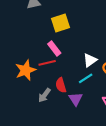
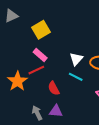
cyan line: (86, 78) -> (76, 77), turned 72
gray arrow: (44, 95) -> (37, 113), moved, turned 128
purple triangle: (76, 99) -> (56, 111), moved, turned -40

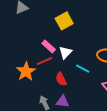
yellow square: (41, 30) -> (64, 21), moved
white triangle: (76, 59) -> (65, 52), moved

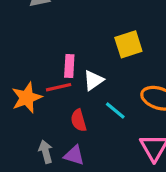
yellow square: (64, 21) -> (128, 44), moved
pink rectangle: (49, 46) -> (69, 66), turned 40

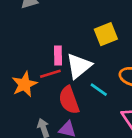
white triangle: (93, 80) -> (79, 66), size x1.5
red semicircle: (79, 120) -> (69, 100), size x1.5

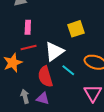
pink rectangle: (58, 55) -> (28, 27), moved
red line: (50, 74) -> (29, 47), moved

